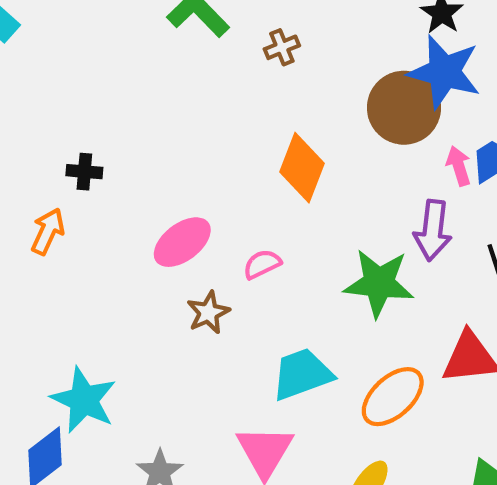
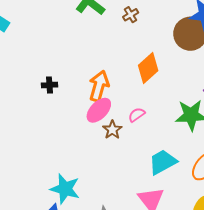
orange diamond: (302, 168) -> (148, 68), turned 36
orange arrow: (48, 231) -> (99, 86), moved, size x1.4
brown star: (208, 313) -> (112, 130), moved

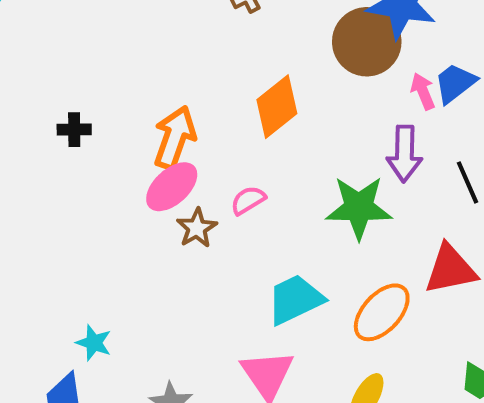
cyan star: (65, 189) -> (94, 343), size x0.6

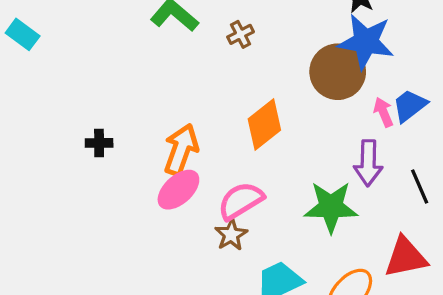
pink semicircle: (248, 200) -> (241, 201), size x1.6
brown star: (197, 228) -> (231, 235), moved

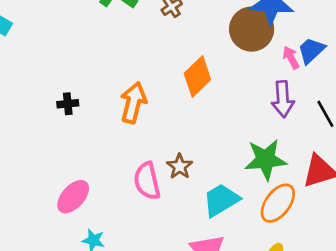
pink ellipse: (178, 190) -> (73, 197), moved
pink semicircle: (241, 201) -> (147, 181), moved, turned -66
green star: (331, 207) -> (266, 159), moved

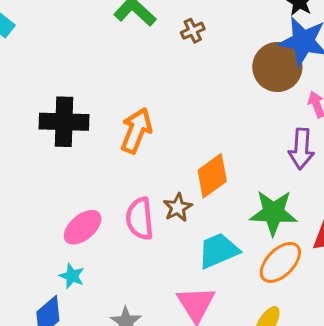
orange diamond: (197, 76) -> (212, 176), moved
black cross: (68, 104) -> (64, 122), size x2.0
pink ellipse: (73, 197) -> (83, 227), moved

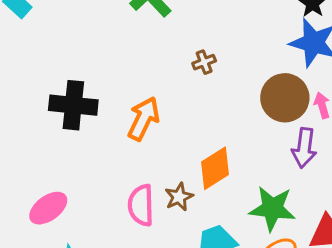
brown cross: (193, 31) -> (204, 62), moved
brown circle: (277, 67) -> (285, 98), moved
pink ellipse: (83, 227) -> (48, 208), moved

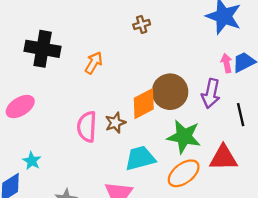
brown circle: (285, 98) -> (170, 92), moved
orange arrow: (144, 119) -> (94, 63), size x0.7
pink ellipse: (48, 208) -> (20, 107), moved

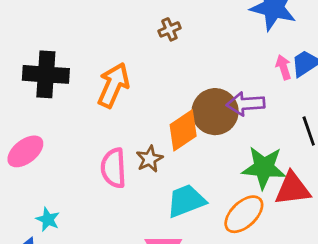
orange arrow: (94, 63) -> (113, 85), size x1.5
purple arrow: (211, 94) -> (246, 104), moved, turned 80
green star: (184, 137) -> (264, 168), moved

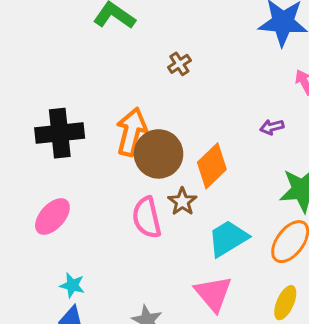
purple arrow: (246, 104) -> (272, 127), size x0.6
brown circle: (215, 112) -> (159, 154), moved
cyan star: (48, 219) -> (72, 285), moved

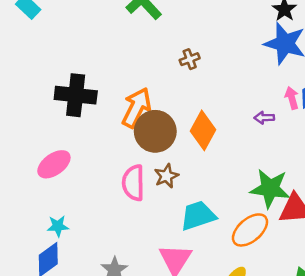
purple arrow: (272, 127) -> (264, 118), moved
orange diamond: (212, 166) -> (203, 130), moved, turned -30
cyan star: (72, 285) -> (58, 226), turned -30

